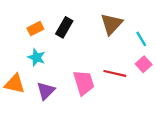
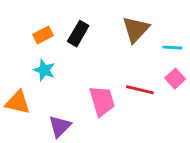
cyan line: (141, 39) -> (172, 48), turned -56
purple triangle: (46, 91) -> (60, 126), moved

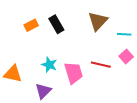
black rectangle: (78, 34) -> (56, 24), turned -60
cyan star: (44, 70) -> (49, 65), moved

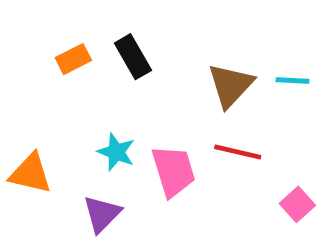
brown triangle: (98, 21) -> (231, 85), moved
pink square: (126, 57) -> (297, 204), moved

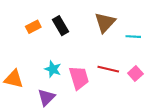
brown triangle: (231, 85) -> (105, 22), moved
pink square: (297, 204) -> (135, 73), moved

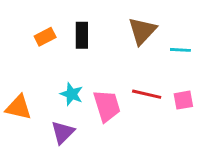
black rectangle: (60, 26) -> (82, 35), turned 30
pink square: (135, 73) -> (183, 100), turned 32

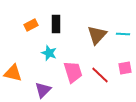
brown triangle: (142, 31) -> (97, 35), moved
cyan star: (72, 94) -> (49, 53), moved
red line: (147, 94) -> (100, 75), moved, turned 30

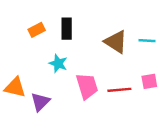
brown triangle: (97, 35) -> (116, 42), turned -40
red line: (100, 75) -> (119, 90), turned -48
purple triangle: (43, 90) -> (40, 102), moved

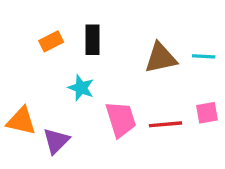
brown triangle: (116, 42) -> (161, 58), turned -45

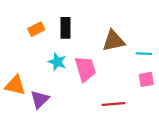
cyan line: (204, 56) -> (144, 54), moved
pink trapezoid: (121, 119) -> (85, 69), moved
red line: (166, 124) -> (113, 104), moved

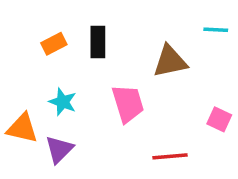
cyan line: (144, 54) -> (216, 30), moved
cyan star: (57, 62) -> (63, 102), moved
pink square: (146, 79) -> (219, 119), turned 35

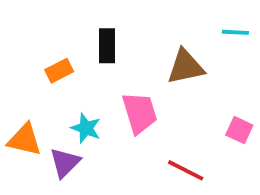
orange rectangle: (54, 44) -> (59, 71), moved
cyan star: (63, 102) -> (86, 128), moved
red line: (170, 156) -> (186, 170), turned 32

